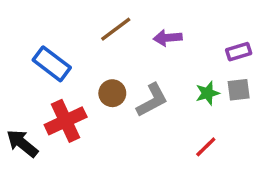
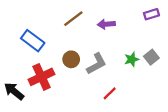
purple rectangle: (239, 52) -> (151, 14), moved
gray square: (239, 90) -> (151, 57), turned -32
red line: (206, 147) -> (110, 93), moved

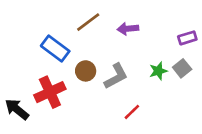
purple rectangle: (151, 14) -> (187, 38), moved
blue rectangle: (33, 41) -> (55, 49), moved

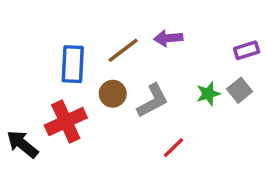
brown line: (88, 22) -> (123, 50), moved
blue rectangle: (55, 49) -> (73, 64), turned 56

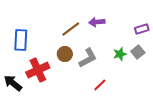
blue rectangle: (73, 64) -> (21, 40), moved

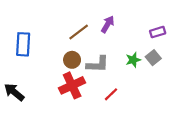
purple arrow: (97, 22) -> (108, 24), turned 126
gray L-shape: (88, 58) -> (98, 64), turned 30
red cross: (38, 70) -> (72, 85), moved

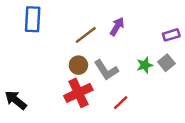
blue rectangle: (23, 44) -> (33, 19), moved
gray L-shape: (98, 64) -> (106, 70), turned 55

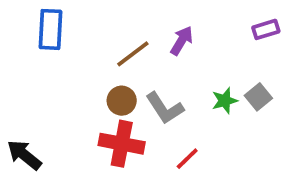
purple rectangle: (171, 35) -> (266, 29), moved
red cross: (78, 93) -> (122, 144), turned 36

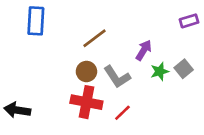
purple arrow: (182, 41) -> (144, 50), moved
black arrow: (24, 155) -> (17, 110), turned -30
red line: (187, 159) -> (122, 113), moved

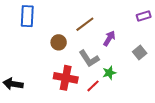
brown line: (94, 38) -> (85, 24), moved
brown circle: (86, 71) -> (59, 42), moved
green star: (160, 71) -> (109, 73), moved

